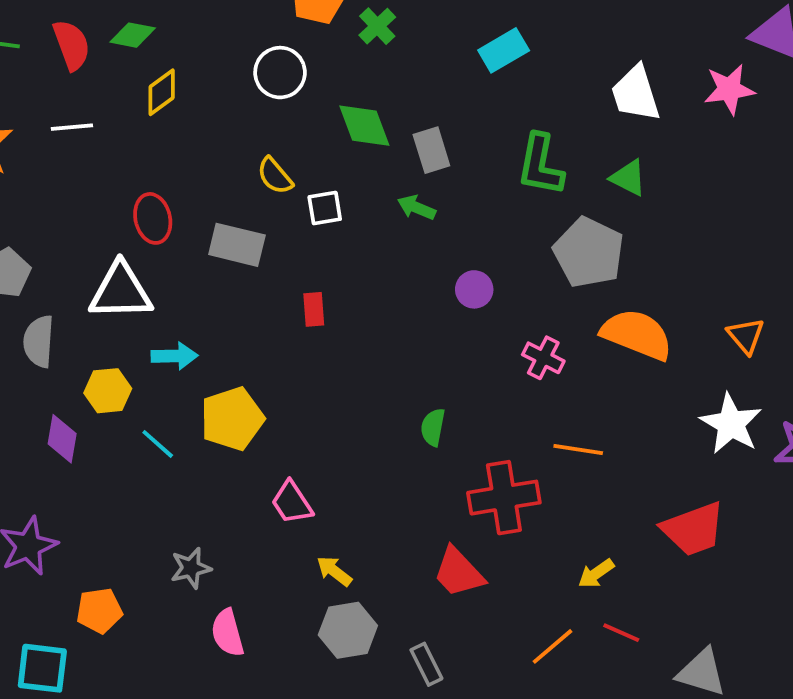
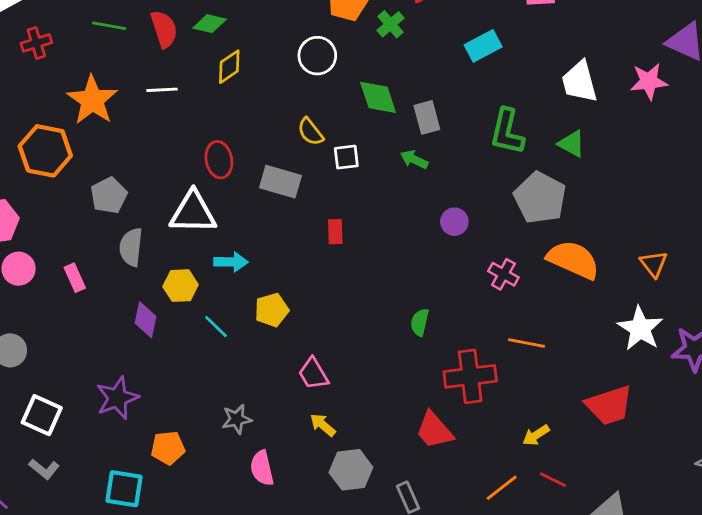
yellow pentagon: (232, 419) -> (272, 310), size x0.7
yellow arrow: (334, 571) -> (323, 425), moved

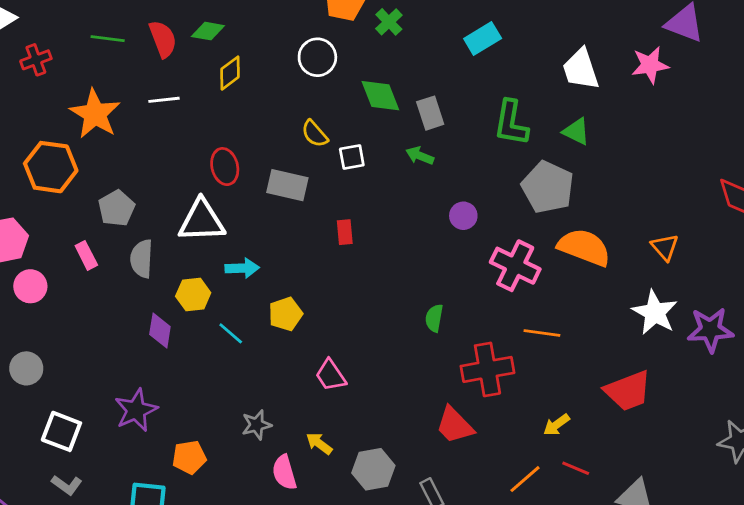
pink cross: (503, 274) -> (515, 266), size x1.6
pink rectangle: (75, 278) -> (86, 255), moved
yellow arrow: (323, 425) -> (319, 443), moved

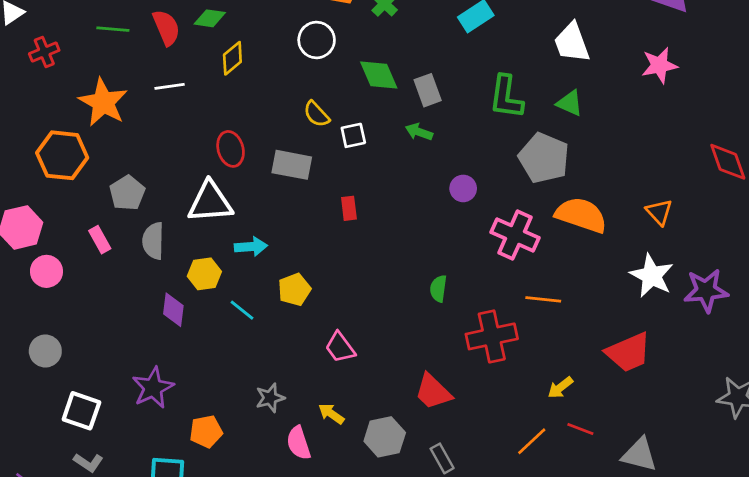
pink star: (650, 65) -> (659, 65), moved
red trapezoid: (455, 425) -> (433, 392), moved

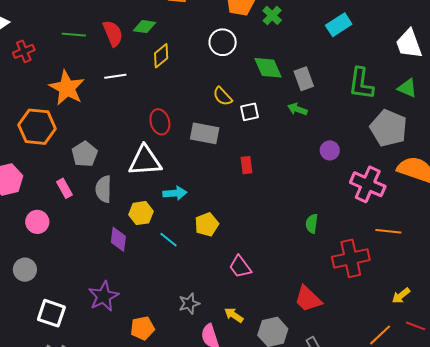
pink circle: (46, 271) -> (37, 222), moved

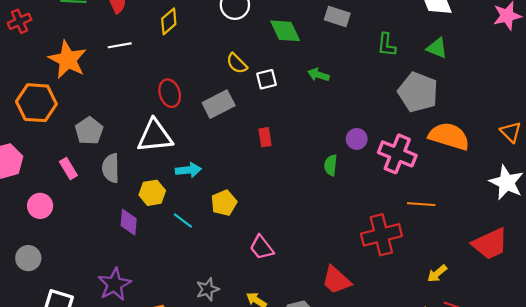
gray rectangle: (304, 79) -> (337, 16), moved, turned -50
green L-shape: (361, 84) -> (387, 45), size x0.7
gray rectangle: (205, 133) -> (219, 104), turned -36
purple circle: (330, 150) -> (357, 139), moved
green semicircle: (312, 224) -> (331, 165), moved

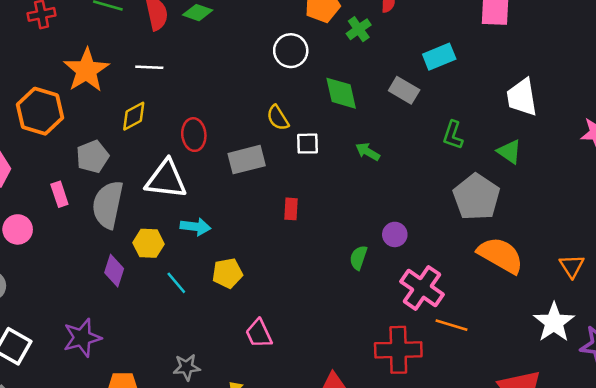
yellow diamond: (169, 21) -> (134, 116), moved
pink cross: (397, 154) -> (422, 288), moved
gray semicircle: (111, 168) -> (108, 205), size x1.4

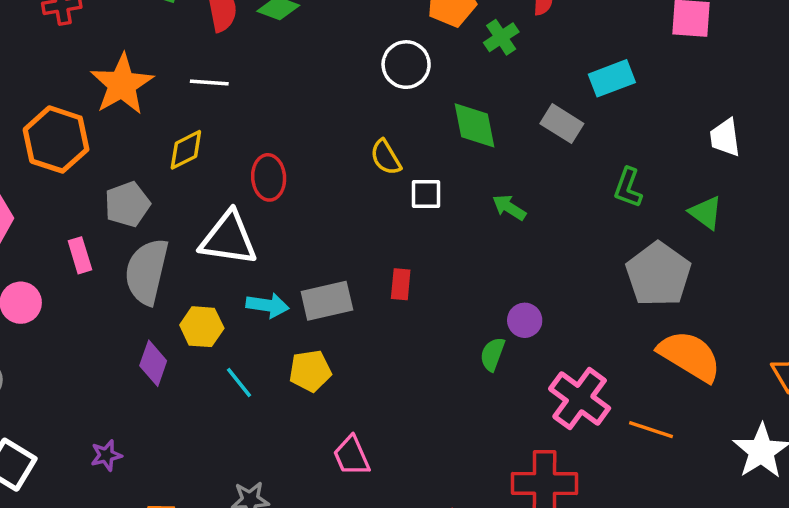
white trapezoid: (522, 97) -> (725, 138), size x0.7
gray rectangle: (247, 160) -> (327, 301), moved
purple circle: (395, 234) -> (525, 320), moved
orange line: (451, 325) -> (651, 430), moved
purple star: (82, 338) -> (106, 455), size x0.6

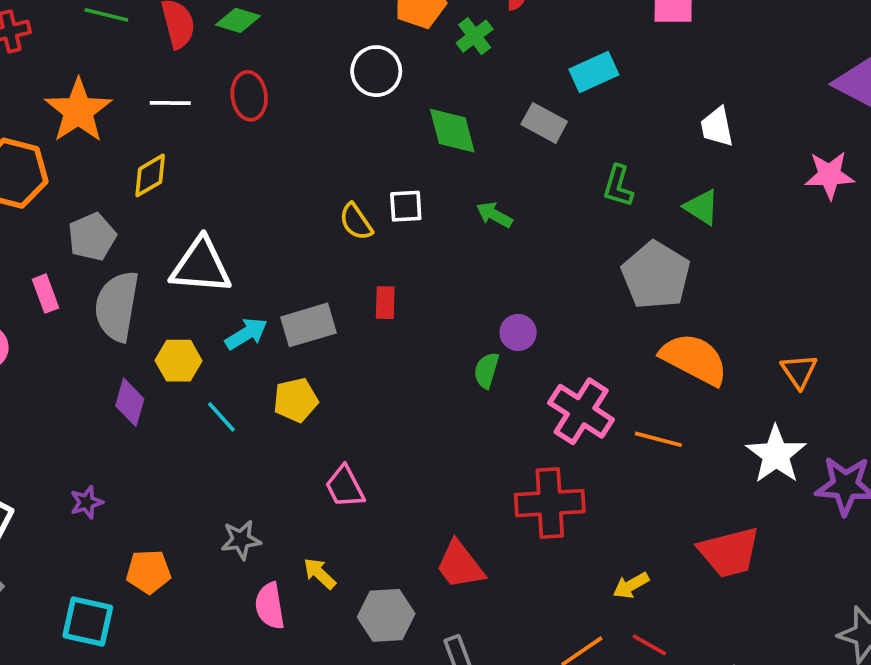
yellow semicircle: (386, 157) -> (356, 222), moved
red ellipse: (269, 177) -> (249, 96), moved
cyan arrow: (267, 305) -> (246, 334), turned -36

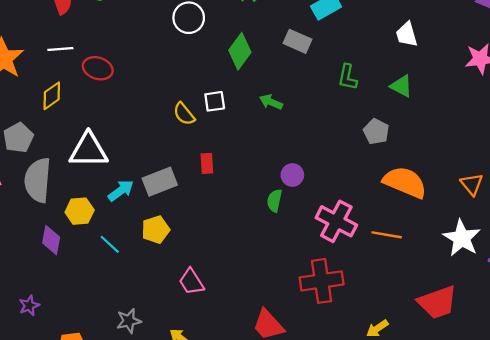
red ellipse: (249, 96) -> (98, 68), moved, turned -60
green diamond: (452, 131) -> (240, 51), turned 56
gray pentagon: (656, 275) -> (376, 131), size x0.6

